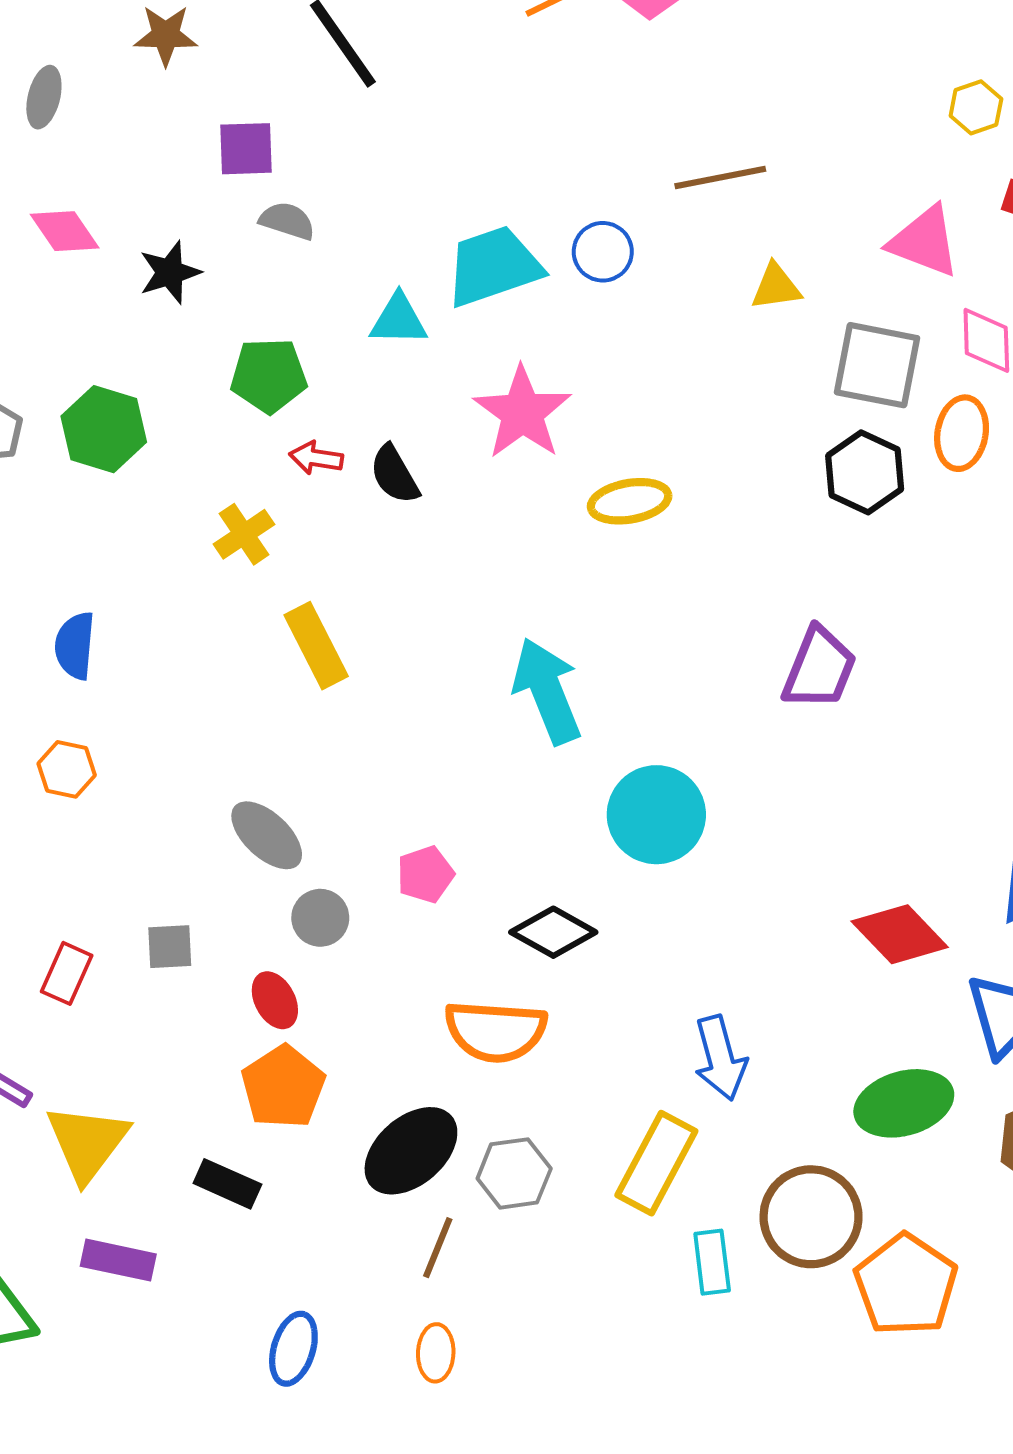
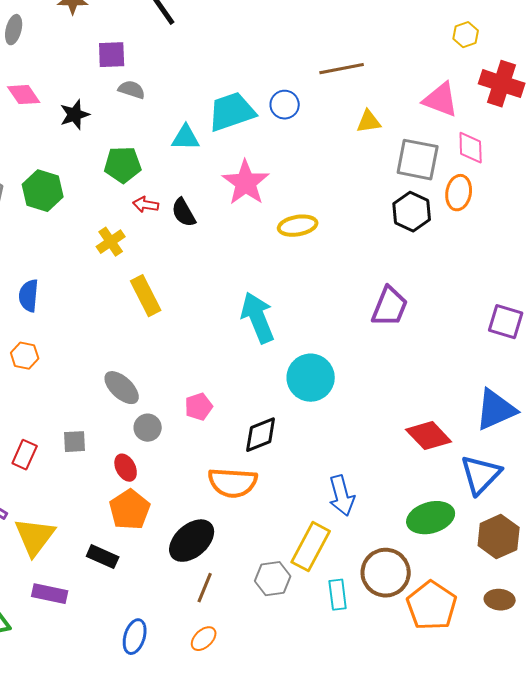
black diamond: (553, 932) -> (261, 435), turned -51
gray hexagon: (514, 1173) -> (273, 579), moved
orange ellipse: (436, 1353) -> (204, 639), turned 44

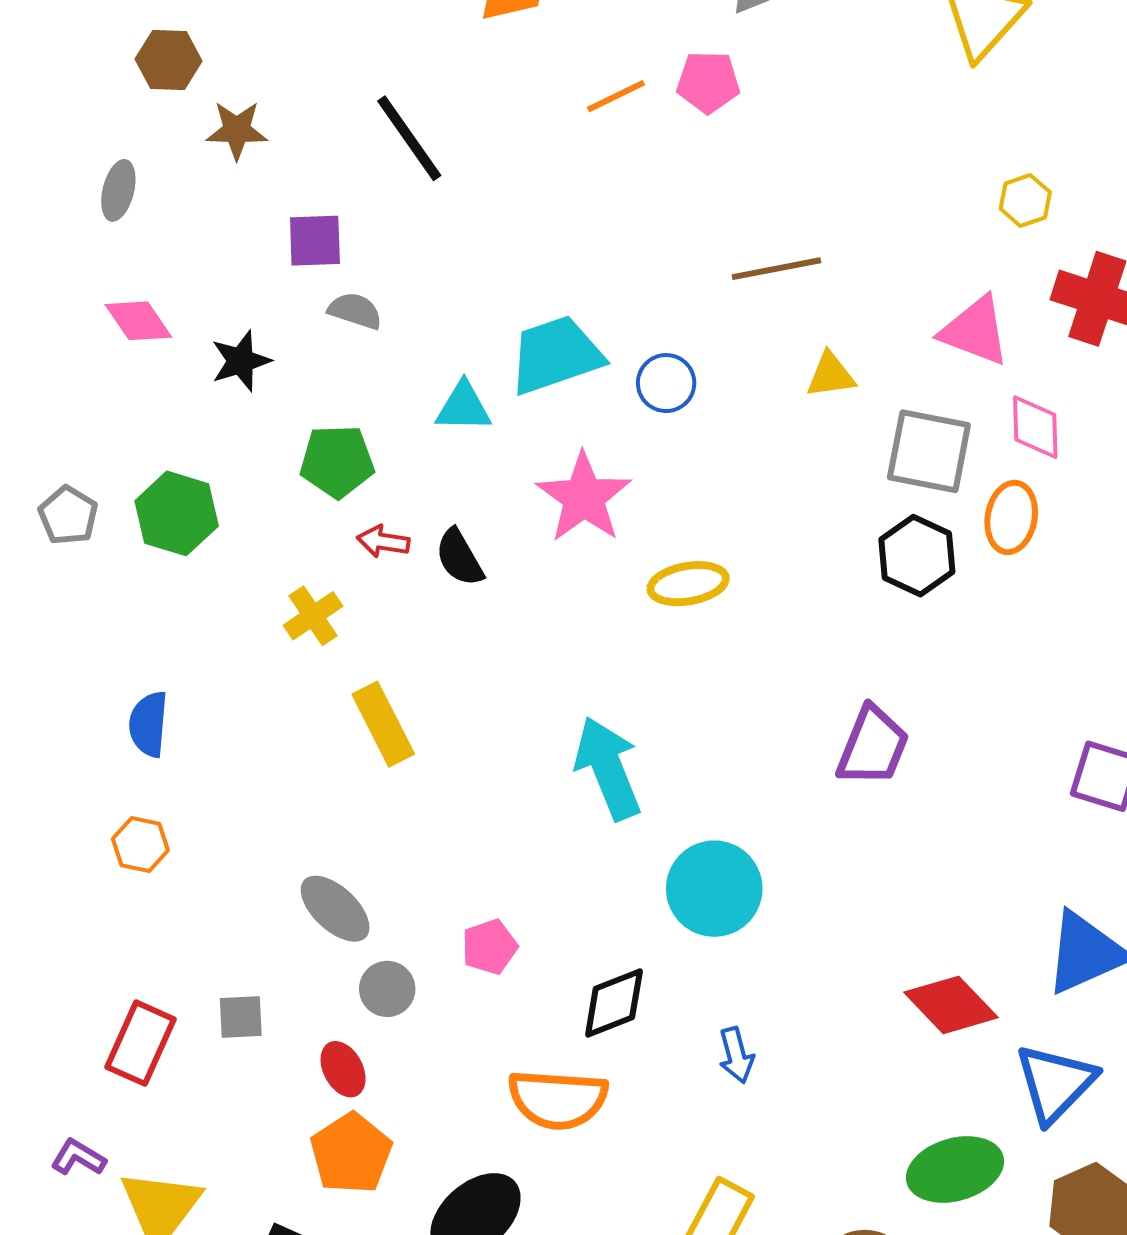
blue circle: (285, 105) -> (666, 383), moved
red rectangle: (25, 455) -> (140, 1043), size x1.4
blue arrow: (342, 496) -> (736, 1055), moved, size x0.7

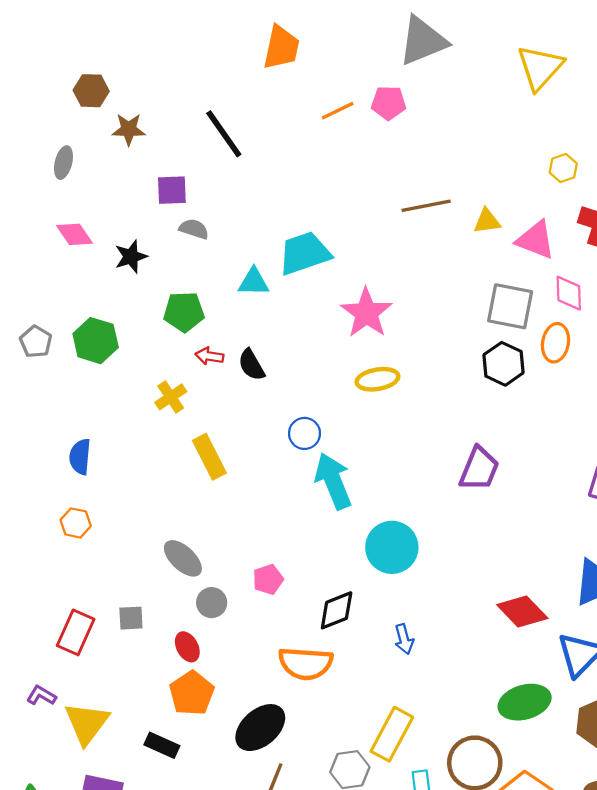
yellow triangle: (831, 375) -> (487, 221), moved
blue circle: (666, 383) -> (305, 433), moved
pink star: (584, 497) -> (366, 313), moved

